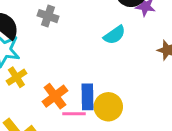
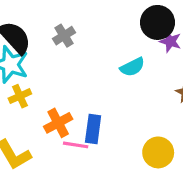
gray cross: (48, 16) -> (64, 36), turned 30
yellow circle: (108, 107) -> (158, 152), moved

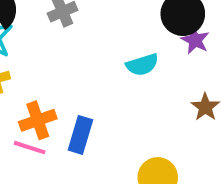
pink line: (76, 145) -> (30, 148), moved

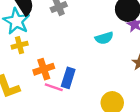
pink line: (30, 148) -> (54, 87), moved

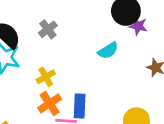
yellow cross: (20, 45) -> (46, 77), moved

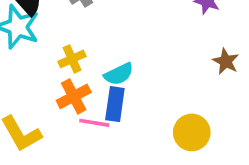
cyan semicircle: (108, 51) -> (119, 74), moved

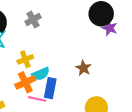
brown star: (226, 61) -> (83, 68), moved
cyan semicircle: (119, 74) -> (41, 74), moved

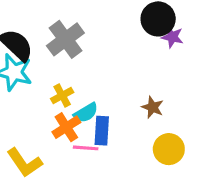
gray cross: (33, 20) -> (65, 39), size x1.6
brown star: (83, 68) -> (153, 107), moved

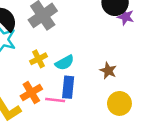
cyan semicircle: (86, 113) -> (65, 63), moved
orange cross: (66, 127) -> (31, 92), moved

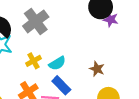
blue rectangle: (68, 87) -> (61, 85), turned -48

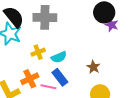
gray cross: (36, 21) -> (45, 17), turned 30

